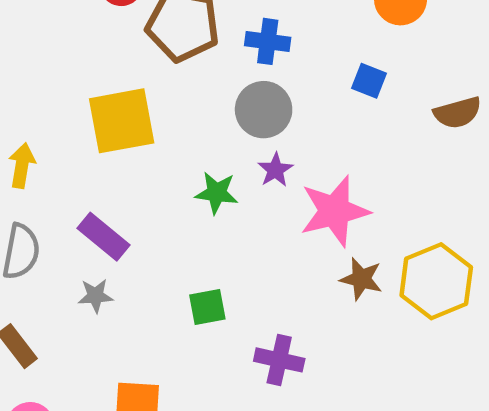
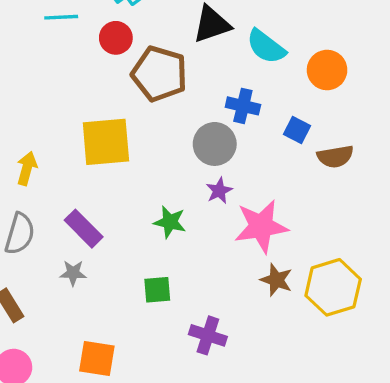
blue cross: (268, 41) -> (243, 106), moved
brown semicircle: (458, 113) -> (335, 156), moved
green star: (217, 193) -> (170, 222), moved

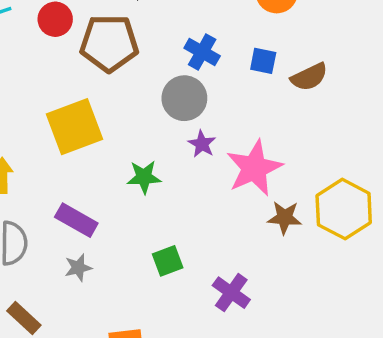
blue cross: (243, 106) -> (202, 52), turned 32
green star: (170, 222) -> (144, 177), moved
purple cross: (208, 335) -> (231, 293), turned 33

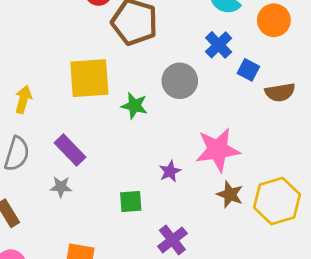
blue cross: (202, 52) -> (219, 45), moved
purple star: (202, 144) -> (170, 171), moved
green star: (144, 177) -> (134, 106), moved

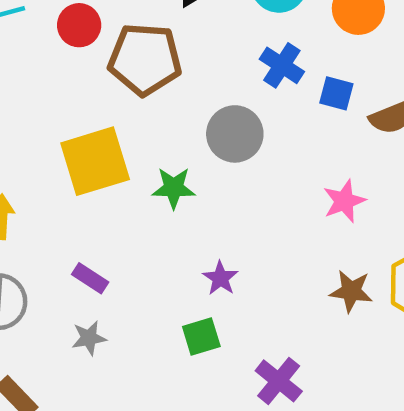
purple rectangle: (70, 150) -> (90, 278), size x0.7
pink star: (218, 150) -> (344, 201), moved, size x0.6
purple star: (170, 171) -> (220, 278), moved

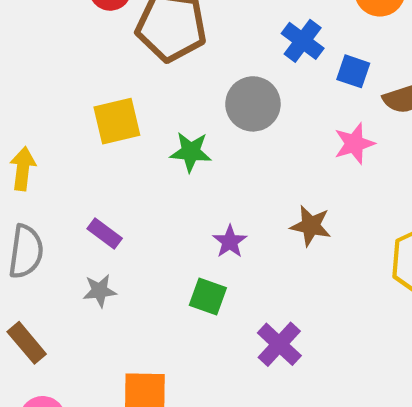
yellow square: (95, 161) -> (117, 121), size x0.7
pink star: (344, 201) -> (354, 144), moved
brown star: (351, 291) -> (311, 226), moved
green square: (201, 336) -> (208, 296), turned 33

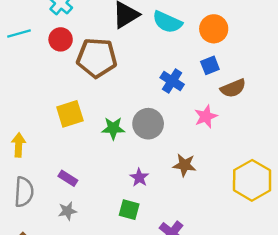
blue cross: (303, 41) -> (172, 81), moved
blue square: (353, 71) -> (210, 65), moved, turned -36
gray circle: (253, 104) -> (148, 124), moved

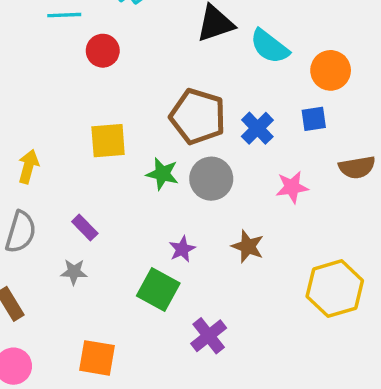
red circle: (61, 39) -> (103, 51), moved
brown pentagon: (97, 58) -> (198, 116), moved
brown semicircle: (233, 88) -> (357, 167), moved
green square: (129, 210) -> (158, 290), size x1.4

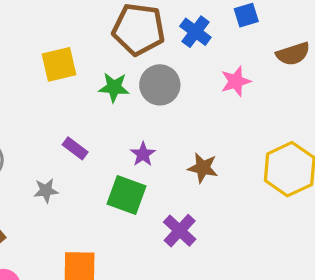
purple rectangle: (85, 227) -> (75, 148), moved
brown star: (248, 246) -> (203, 168), moved

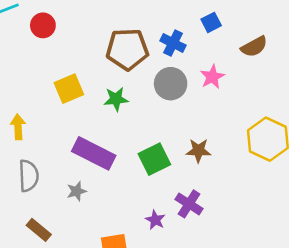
gray circle: (160, 85) -> (171, 84), moved
purple rectangle: (75, 148) -> (94, 153), size x2.0
purple star: (143, 154) -> (155, 220), moved
green square: (126, 195) -> (154, 159), moved, turned -36

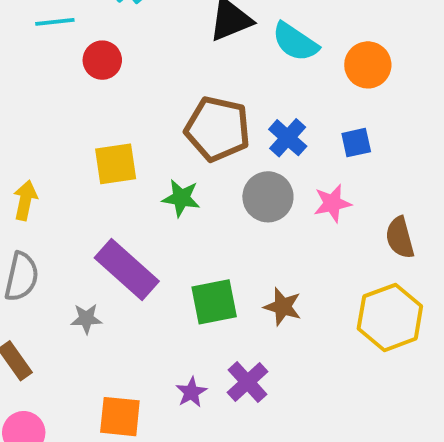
blue square: (211, 22) -> (356, 143), moved
brown semicircle: (254, 47) -> (400, 238), moved, turned 88

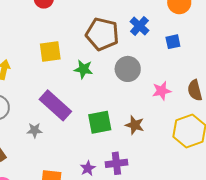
blue cross: (288, 138) -> (139, 26), moved
pink star: (332, 203) -> (162, 91), moved
purple cross: (248, 382) -> (116, 163), turned 35

